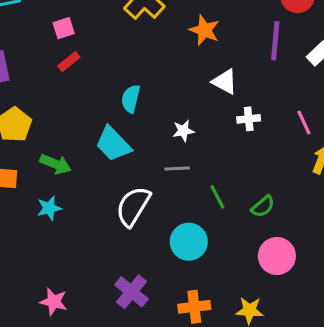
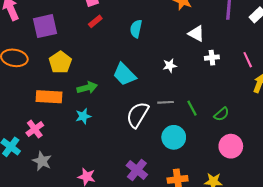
cyan semicircle: (131, 99) -> (136, 29), moved
green arrow: (56, 164) -> (87, 88), turned -36
gray line: (177, 168) -> (166, 102), moved

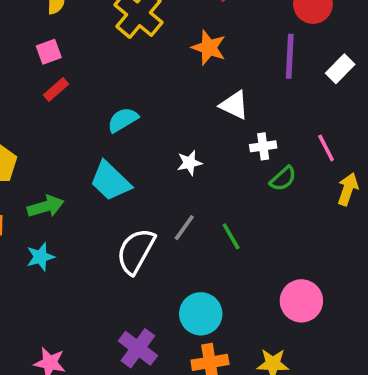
cyan semicircle: (136, 29) -> (123, 120), moved, turned 48
gray line: (166, 102) -> (184, 228), turned -49
green semicircle: (221, 114) -> (283, 179), moved
cyan circle: (174, 137) -> (201, 314), moved

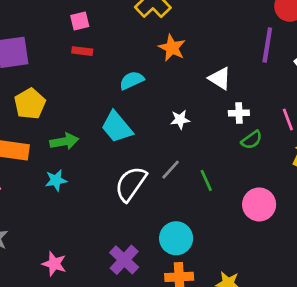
orange star: (209, 48) -> (172, 48), moved
red rectangle: (56, 89) -> (82, 51), turned 42
pink circle: (301, 301) -> (259, 204), moved

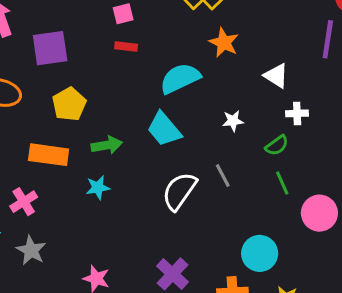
cyan semicircle: (132, 80) -> (180, 78), size x1.5
green semicircle: (252, 140) -> (277, 145), moved
gray line: (171, 170) -> (223, 175), turned -70
green line: (206, 180) -> (282, 183), moved
cyan circle: (176, 238) -> (260, 253), moved

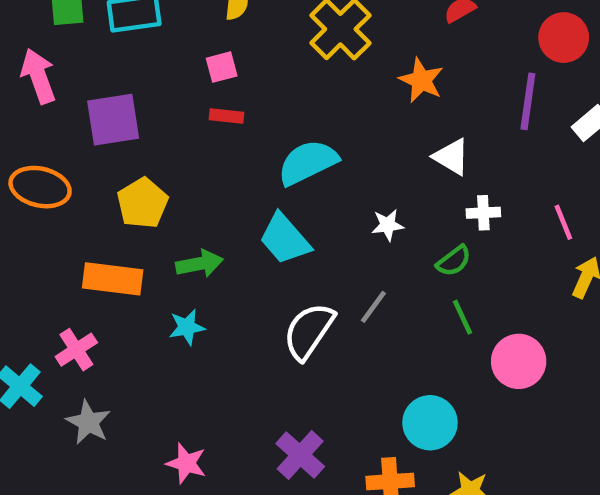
orange star: (224, 43) -> (421, 80), moved
gray line: (223, 175) -> (373, 307), turned 65

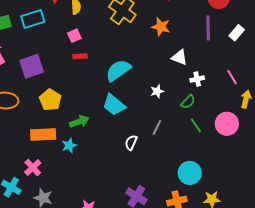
cyan star: (187, 327) -> (69, 146), moved
white semicircle: (309, 331) -> (131, 143), size x0.6
pink circle: (519, 361) -> (227, 124), moved

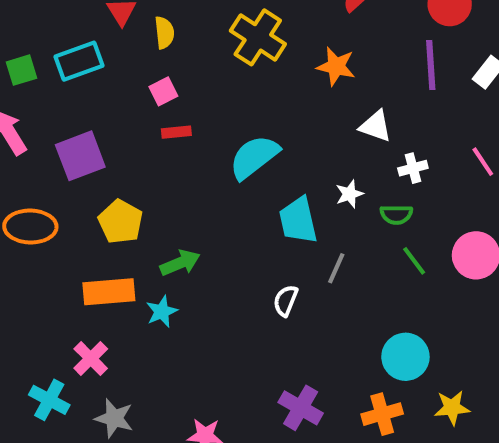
white star: (157, 91) -> (349, 194), moved
green semicircle: (188, 102) -> (396, 215), turned 49
cyan trapezoid: (114, 105) -> (298, 220), moved, turned 40

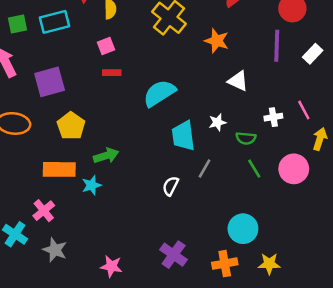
white cross: (413, 168) -> (273, 117), moved

